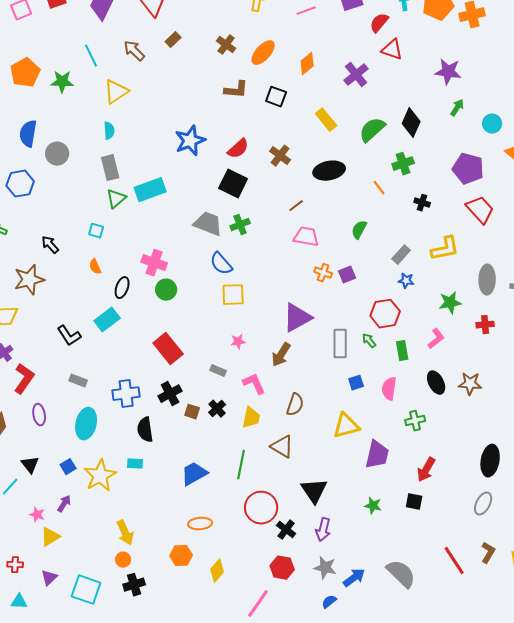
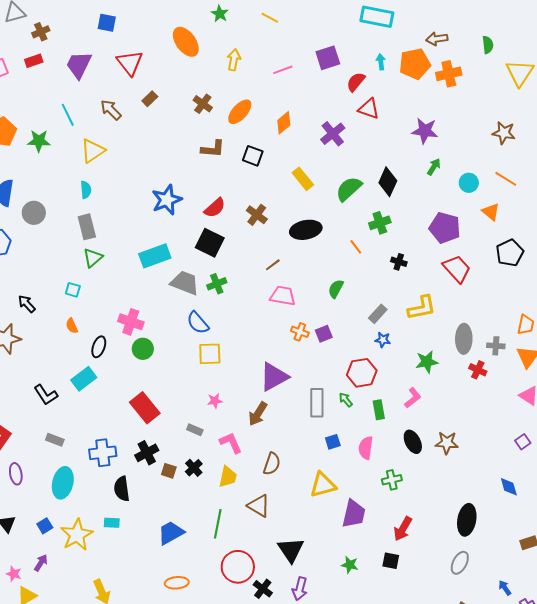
cyan rectangle: (150, 190) -> (155, 256), moved
red cross: (485, 325) -> (478, 370), moved, turned 30

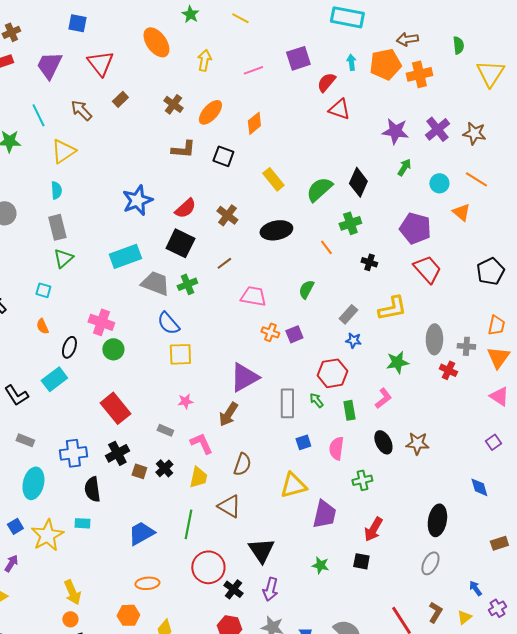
purple cross: (333, 134) -> (437, 129), moved
black pentagon: (510, 253) -> (490, 271), moved
brown line: (273, 265) -> (224, 263), moved

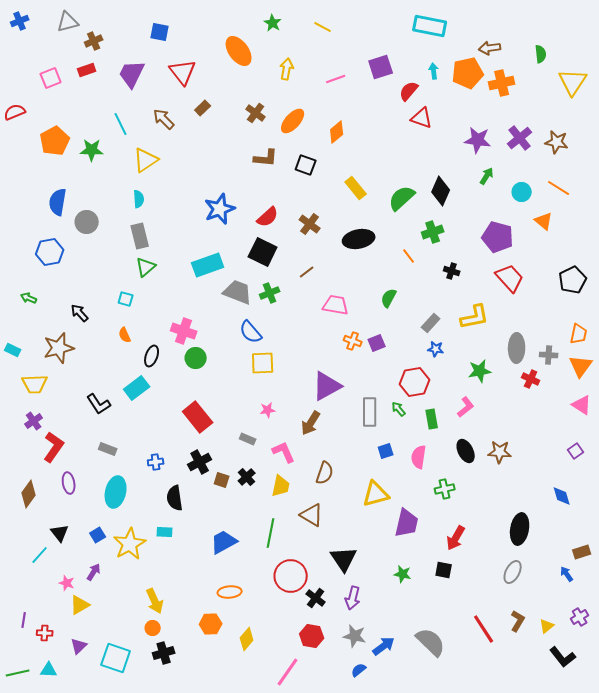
blue cross: (73, 453) -> (156, 462), size x0.6
blue arrow: (475, 588) -> (567, 574), moved

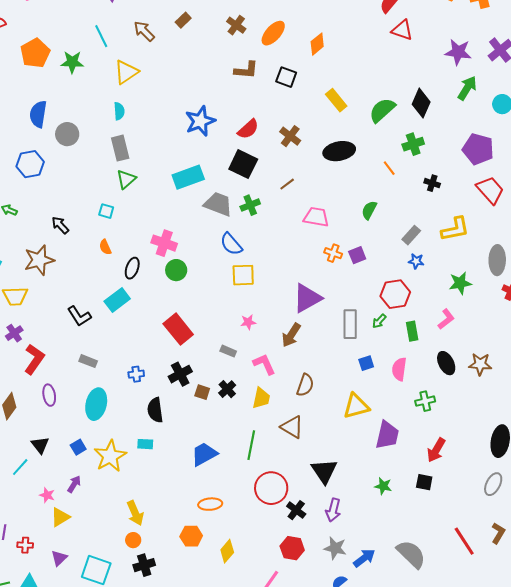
green arrow: (487, 176) -> (467, 88), size x1.4
green arrow: (399, 409) -> (379, 321), turned -98

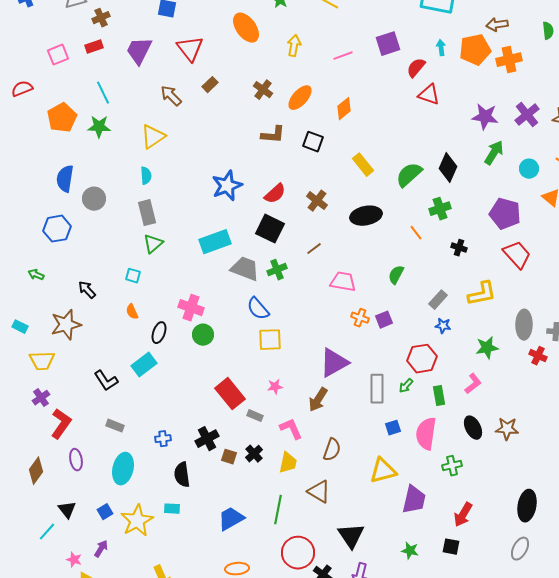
cyan line: (101, 36) -> (103, 93), moved
red rectangle: (178, 329) -> (230, 394), moved
pink semicircle: (399, 369) -> (426, 434), size x1.4

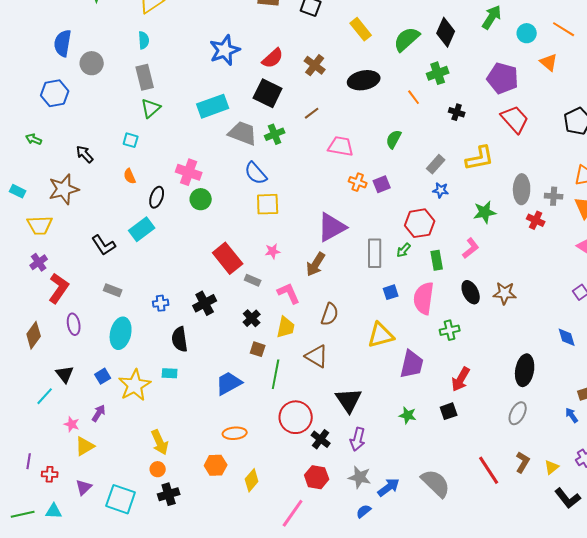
brown square: (229, 457) -> (258, 349), moved
black square: (451, 547) -> (449, 411), turned -30

